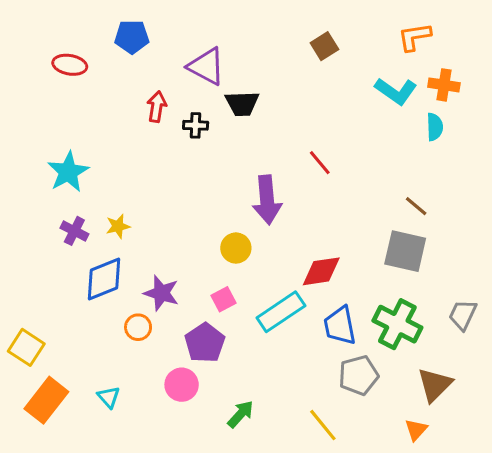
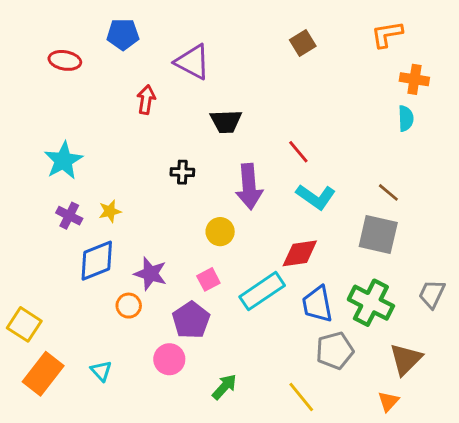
cyan L-shape: (396, 91) -> (316, 197), moved
black trapezoid: (242, 104) -> (226, 121), moved
black cross: (196, 125) -> (182, 172), moved

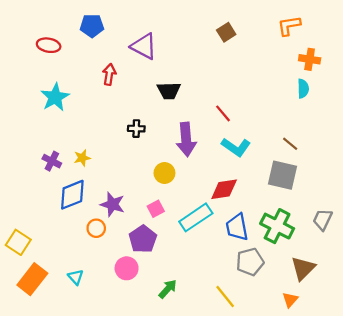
cyan star: (63, 161) -> (55, 97), moved

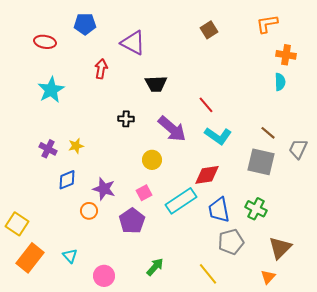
purple arrow: (186, 139) -> (172, 129), turned -44
blue diamond: (72, 195) -> (67, 180), size x0.7
gray trapezoid: (323, 220) -> (298, 149), moved
green cross: (277, 226) -> (256, 209), size x0.7
pink circle: (127, 268) -> (104, 276), moved

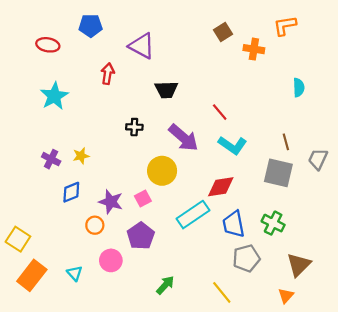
orange cross: (286, 55) -> (254, 49), moved
brown line: (268, 133) -> (286, 142), turned 35
yellow circle: (152, 160) -> (162, 171), size x1.4
pink square: (144, 193) -> (143, 199), moved
pink circle: (104, 276) -> (111, 260), moved

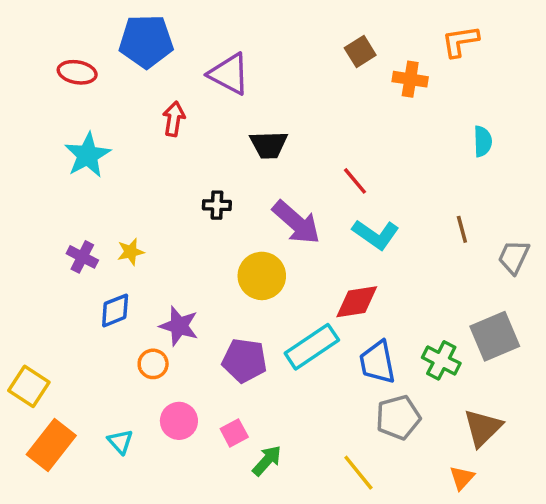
blue pentagon: (91, 26) -> (146, 41), size x1.4
gray square: (278, 173) -> (495, 336), moved, turned -36
pink square: (143, 199) -> (234, 433), moved
purple pentagon: (141, 236) -> (245, 360), moved, turned -30

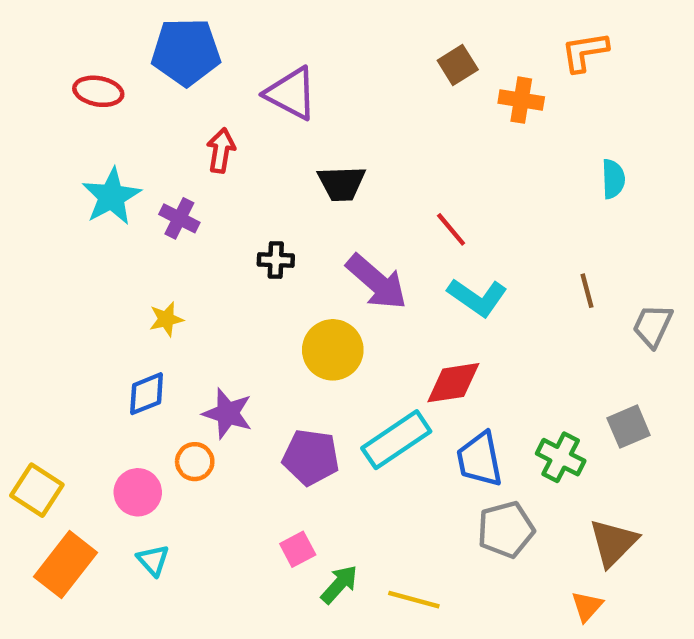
purple cross: (82, 257) -> (179, 218), moved
gray square: (495, 336) -> (629, 427), size x0.7
pink circle: (179, 421) -> (138, 492), moved
yellow line: (358, 473) -> (414, 600), moved, turned -36

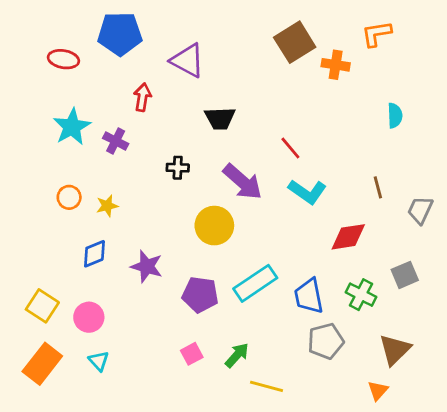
brown square: (458, 65) -> (295, 42), size x1.6
red diamond: (453, 383) -> (348, 237), moved
orange circle: (195, 462) -> (69, 197), moved
yellow square: (37, 490) -> (42, 306), moved
green arrow: (339, 584) -> (237, 355), moved

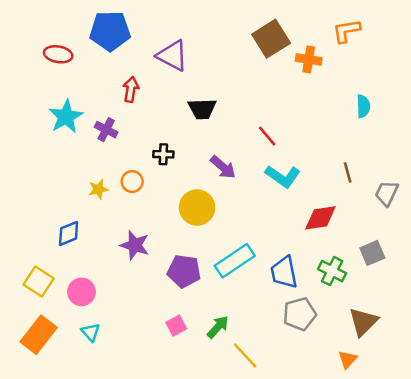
purple arrow: (243, 182) -> (223, 167), size x0.7
orange circle: (69, 197) -> (132, 182), moved
blue diamond: (94, 254) -> (69, 233), moved
yellow line: (267, 386) -> (245, 356), turned 32

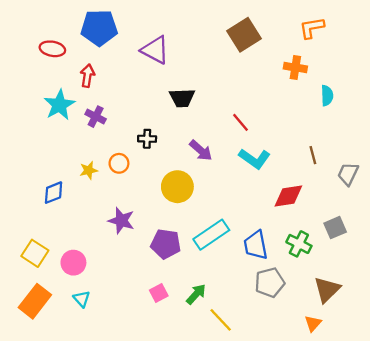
orange cross: (309, 59) -> (295, 67), moved
red arrow: (131, 89) -> (87, 76), moved
blue diamond: (69, 233) -> (54, 193), moved

